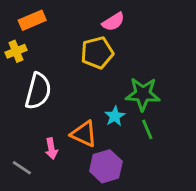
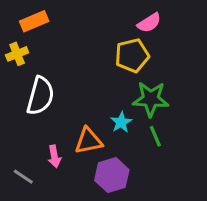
pink semicircle: (113, 22) -> (149, 23), moved
yellow pentagon: (97, 53) -> (132, 55), moved
orange triangle: (84, 134) -> (89, 141), turned -36

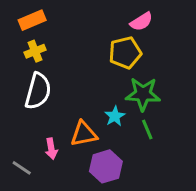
yellow cross: (17, 54) -> (35, 51), moved

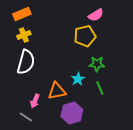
green star: (143, 94) -> (97, 64), size x0.7
pink arrow: (51, 149) -> (35, 101), turned 32
gray line: (22, 168) -> (26, 117), moved

